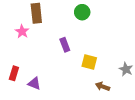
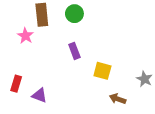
green circle: (82, 12) -> (74, 14), moved

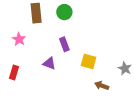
pink star: (25, 36) -> (19, 39), moved
purple triangle: (39, 95) -> (49, 63), moved

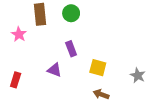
pink star: (19, 39) -> (19, 34), moved
brown arrow: (102, 86) -> (101, 94), moved

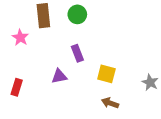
purple triangle: (54, 70) -> (59, 76), turned -32

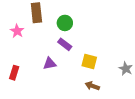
green circle: (77, 14) -> (65, 23), moved
purple rectangle: (77, 53) -> (65, 44), turned -32

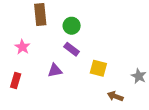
pink star: (17, 31) -> (22, 47), moved
brown arrow: (92, 86) -> (115, 96), moved

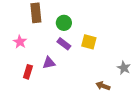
yellow square: (98, 68) -> (89, 42), moved
red rectangle: (16, 81) -> (28, 72), moved

